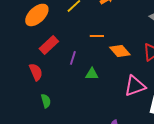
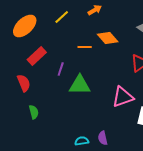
orange diamond: (120, 51) -> (108, 38), moved
green triangle: (92, 74) -> (80, 85), size x1.6

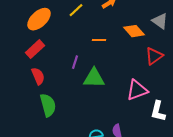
orange diamond: (108, 38) -> (134, 31), moved
red rectangle: (37, 56) -> (35, 49), moved
green semicircle: (34, 112) -> (48, 105), size x1.6

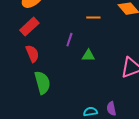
green triangle: (94, 78) -> (88, 56), size x0.6

